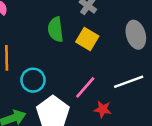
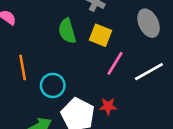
pink line: (85, 87) -> (115, 63), moved
red star: (103, 109) -> (108, 106), moved

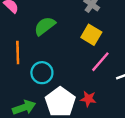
green semicircle: (67, 31) -> (45, 26), moved, turned 60

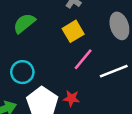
yellow square: (91, 35) -> (73, 31), turned 30

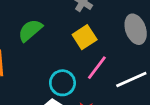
cyan circle: (22, 72) -> (62, 83), moved

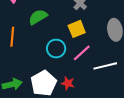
cyan circle: (62, 83) -> (56, 49), moved

